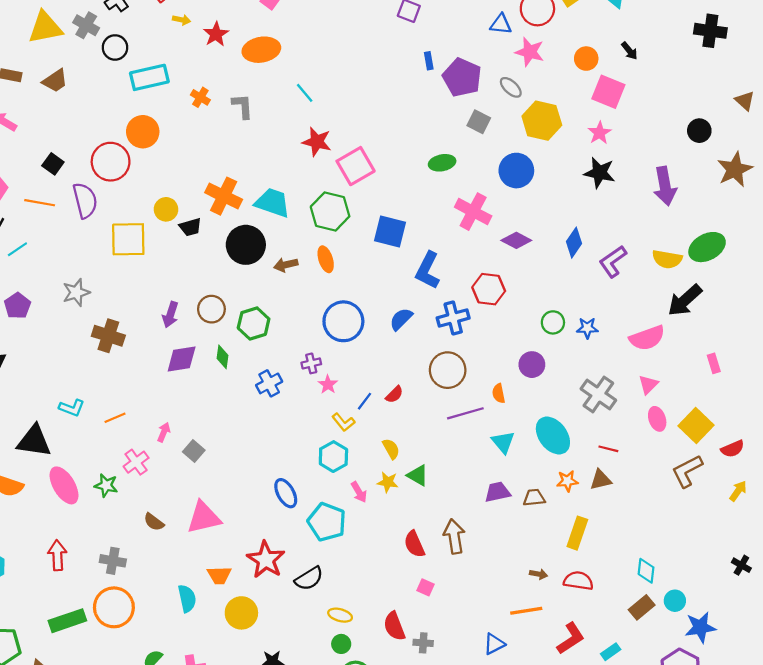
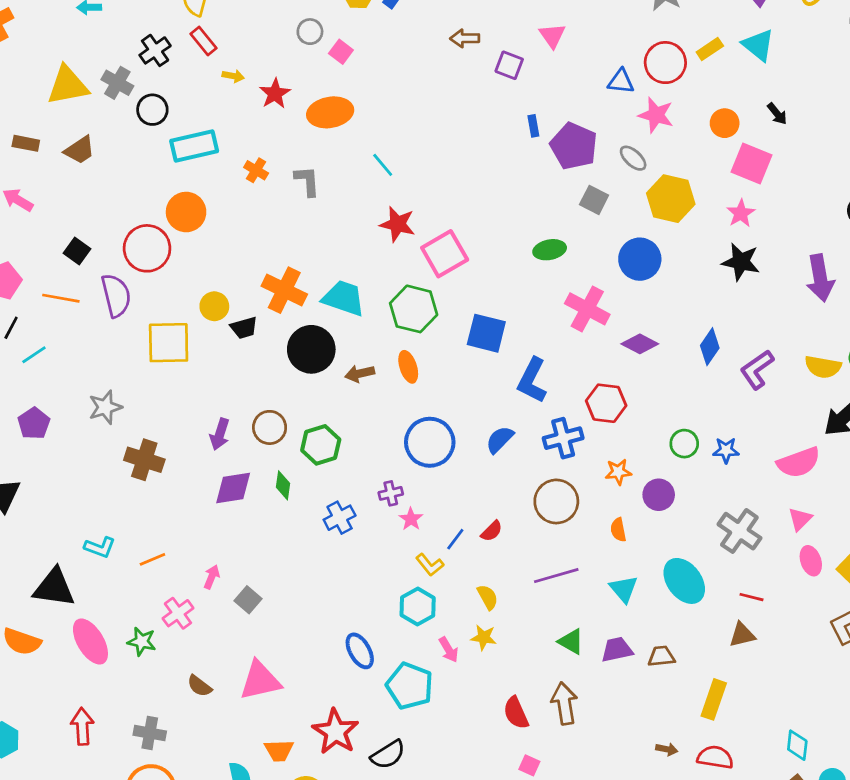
purple line: (465, 413) -> (556, 576), moved
green triangle: (418, 475) -> (571, 642), moved
orange star: (567, 481) -> (618, 472), moved

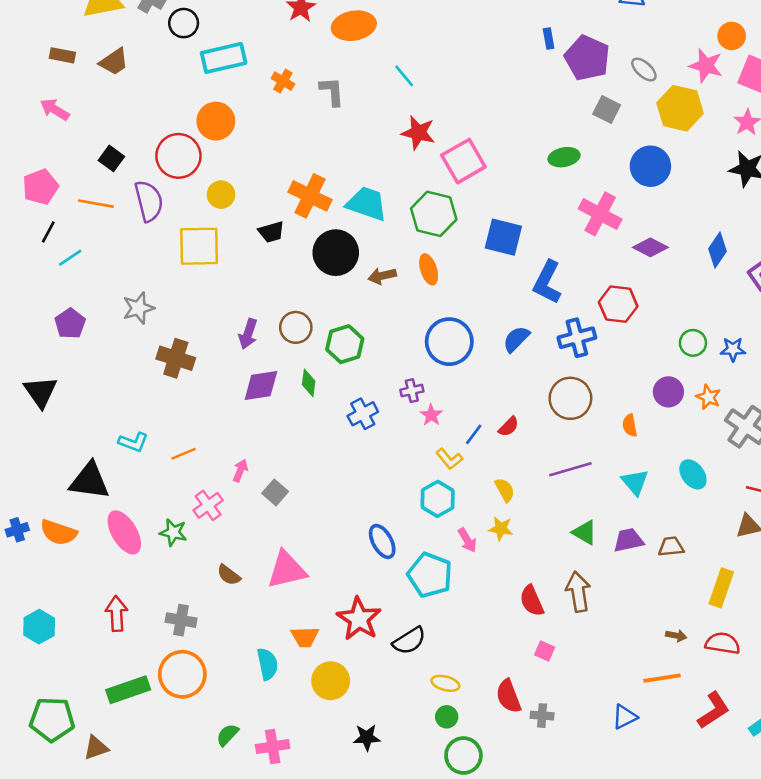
pink star: (656, 115) -> (706, 66), moved
yellow circle: (214, 306) -> (221, 195), moved
orange star: (618, 472) -> (708, 397), moved, turned 30
cyan ellipse: (684, 581) -> (693, 474), size x0.7

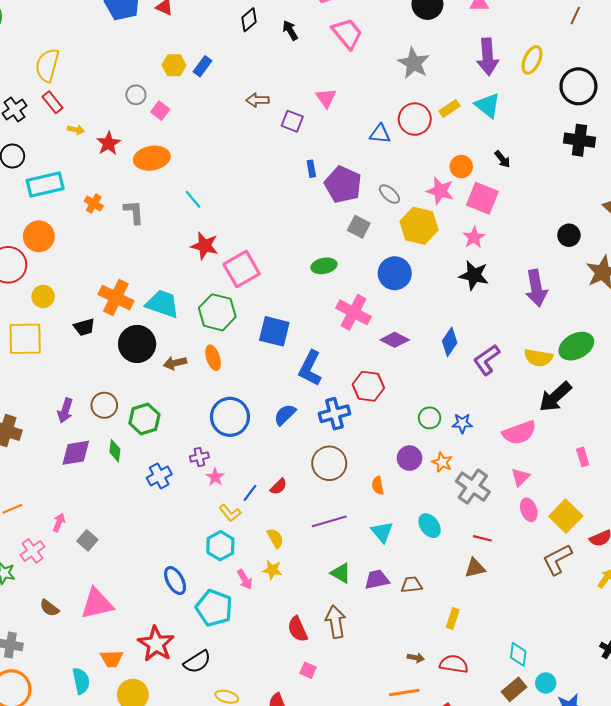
yellow rectangle: (721, 588) -> (453, 619), size x0.7

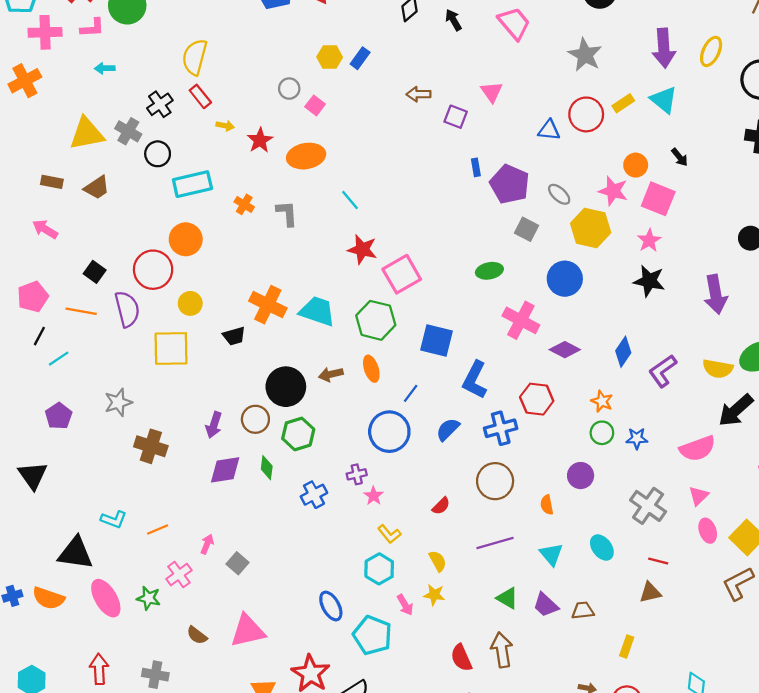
black circle: (137, 344) -> (286, 387), moved
orange star: (442, 462) -> (602, 401), moved
blue line: (250, 493) -> (411, 393), moved
purple trapezoid: (377, 579) -> (546, 605), turned -125

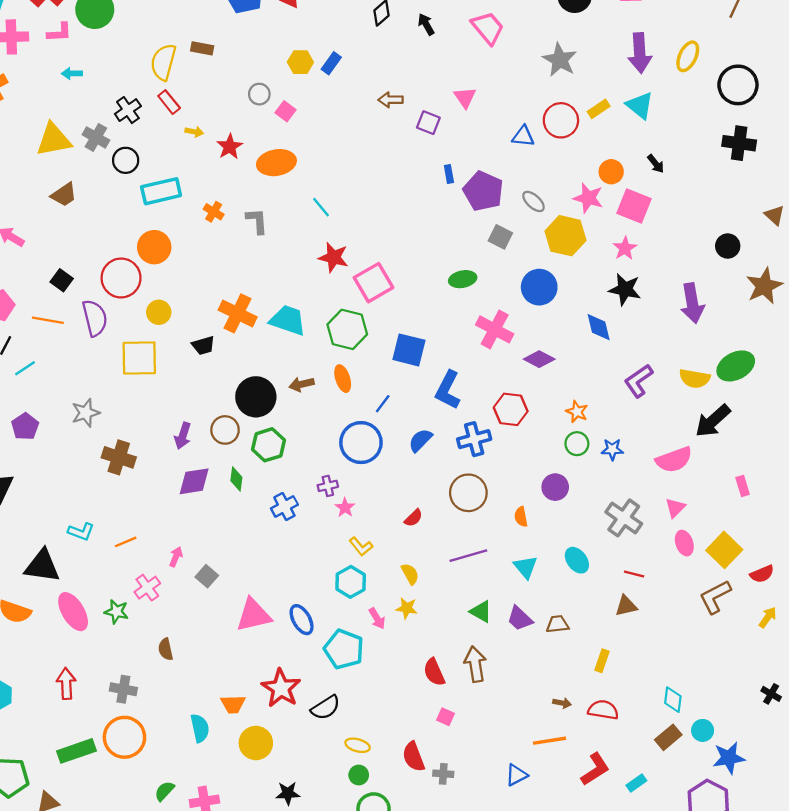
brown rectangle: (52, 182) -> (202, 48), moved
blue diamond: (623, 352) -> (599, 327), moved, turned -48
pink triangle: (248, 631) -> (254, 615), moved
brown semicircle: (197, 635) -> (166, 649), turned 40

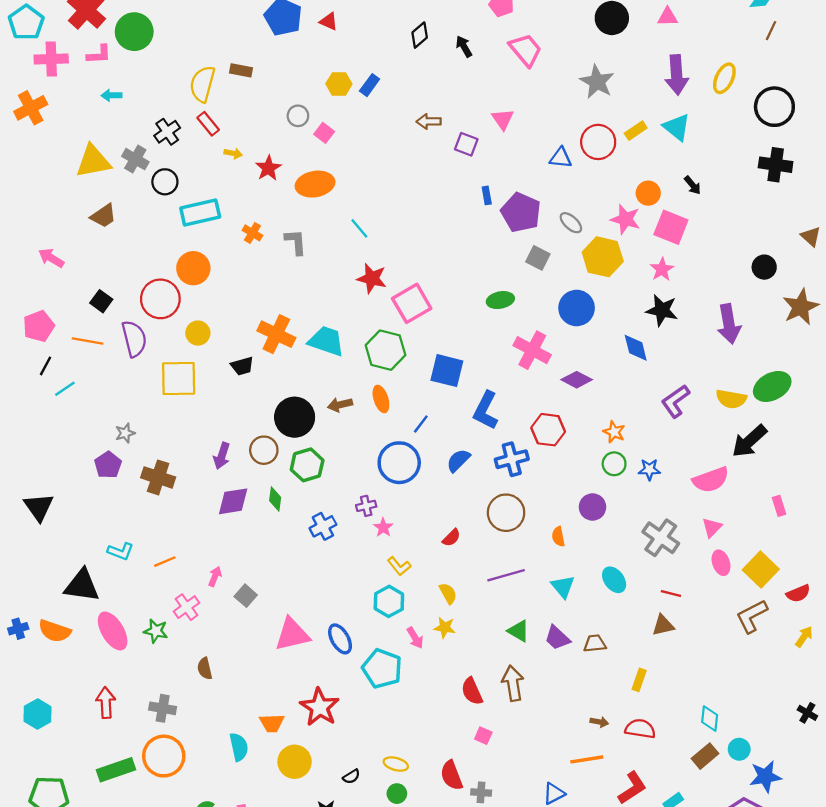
gray star: (86, 413) -> (125, 433), size x0.7
purple pentagon: (25, 427) -> (108, 465), moved
black semicircle: (326, 708) -> (351, 777), moved, size x0.6

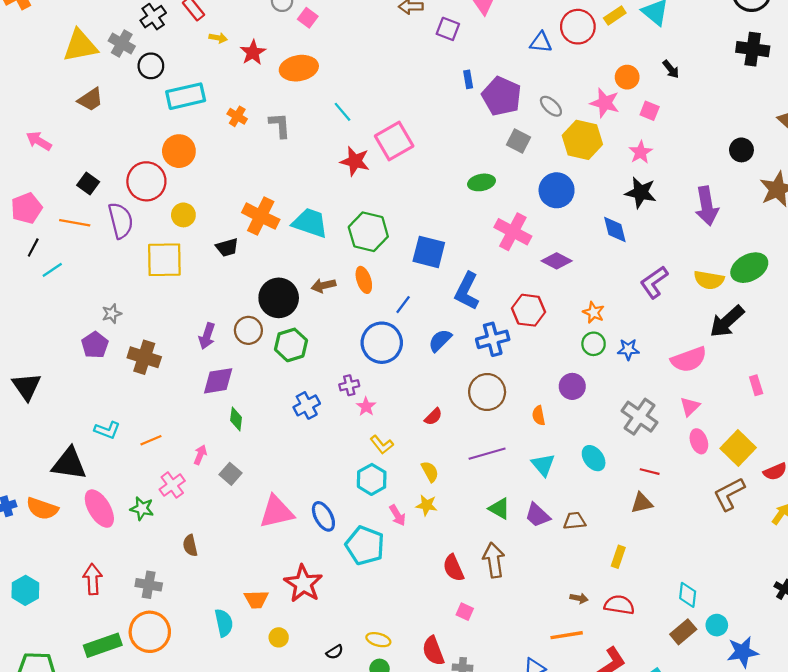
pink square: (671, 227) -> (650, 111), size x0.6
pink square: (412, 303) -> (394, 141), moved
green diamond: (275, 499) -> (236, 419), moved
yellow circle: (295, 762) -> (279, 637), size x0.6

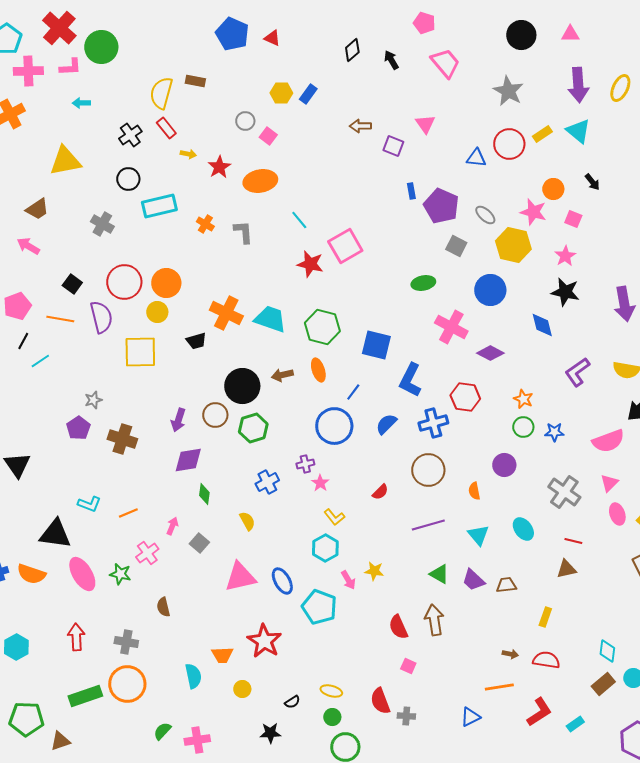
gray cross: (122, 43) -> (102, 224), moved
brown trapezoid: (90, 100) -> (37, 209), moved
orange circle: (179, 151) -> (166, 283), moved
yellow semicircle: (430, 472) -> (247, 521), moved

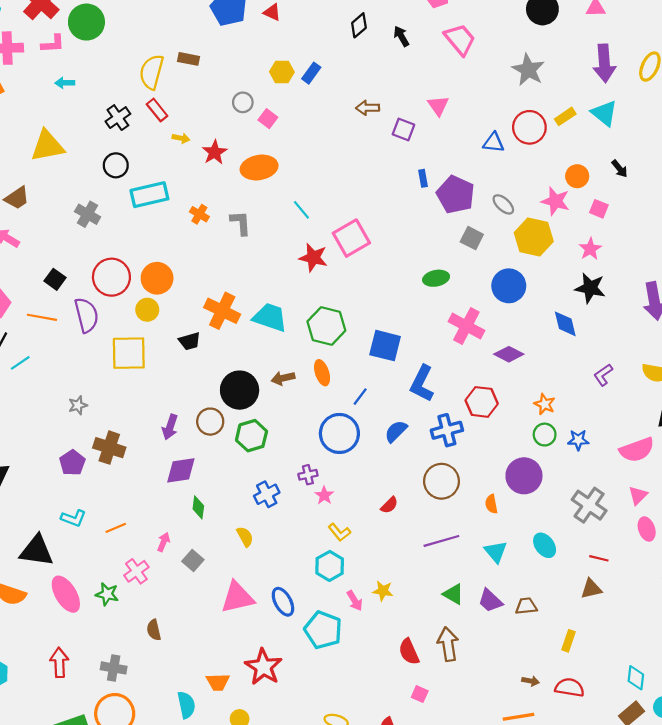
purple L-shape: (577, 372) -> (603, 375), size x0.7
purple pentagon: (78, 428) -> (72, 463), moved
purple circle: (504, 465) -> (524, 476), size x1.4

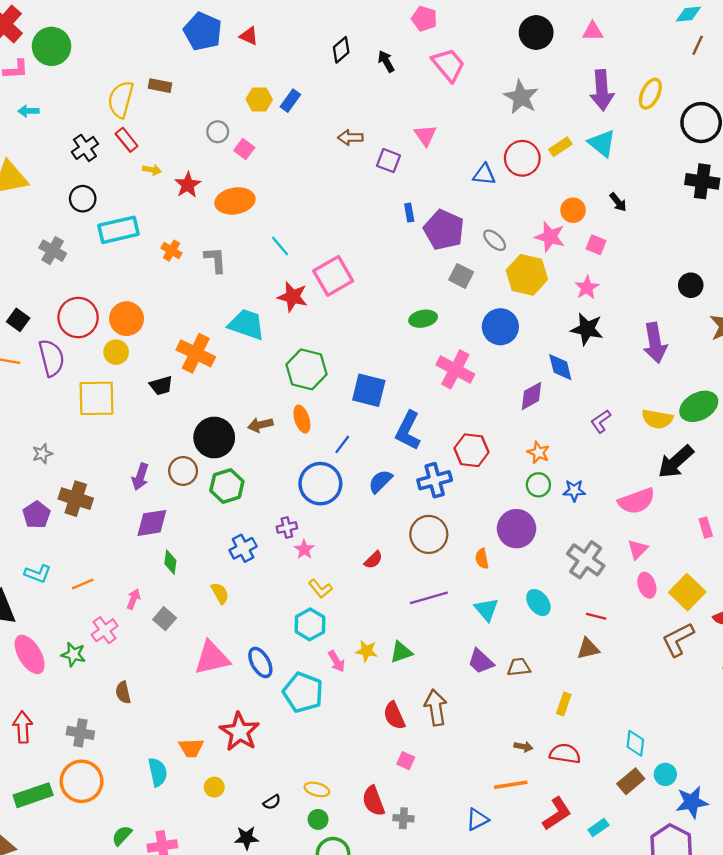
cyan trapezoid: (270, 317) -> (247, 324), moved
purple diamond: (509, 354) -> (532, 396), moved, turned -56
green triangle: (453, 594) -> (401, 652), moved, turned -50

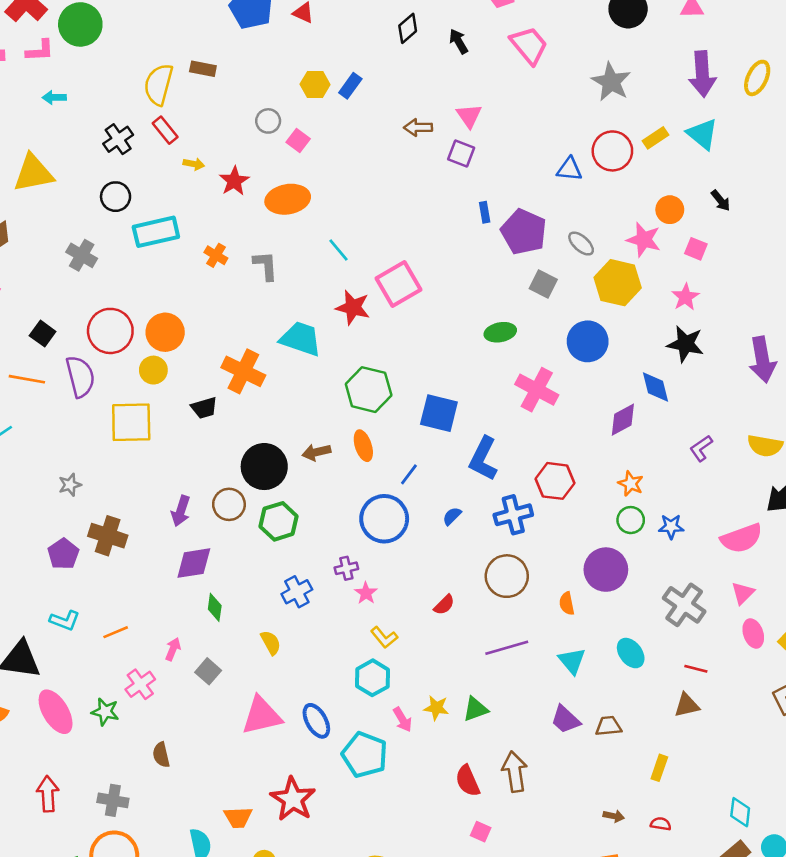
pink triangle: (425, 135) -> (469, 116), moved
blue semicircle: (380, 481) -> (452, 516), size x0.7
red semicircle: (565, 754) -> (661, 824), size x0.6

